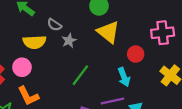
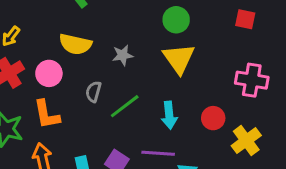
gray semicircle: (54, 25) -> (93, 92), moved, turned 56
red circle: (136, 54) -> (213, 118), moved
cyan arrow: (124, 77) -> (169, 115), moved

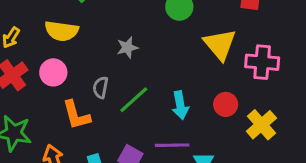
yellow semicircle: (75, 44) -> (62, 31), moved
yellow triangle: (179, 59) -> (220, 45), moved
orange L-shape: (47, 114) -> (76, 115), moved

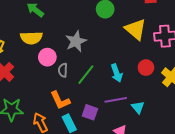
gray star: (127, 48) -> (76, 41), size x1.5
pink circle: (53, 72) -> (47, 57), moved
orange L-shape: (76, 115) -> (60, 100), moved

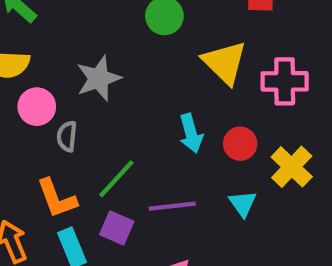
cyan arrow: (117, 73) -> (191, 133), moved
green line: (86, 75) -> (116, 179), moved
cyan triangle: (138, 107) -> (243, 204), moved

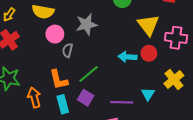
cyan arrow: (191, 133) -> (127, 57), turned 102
red circle: (240, 144) -> (149, 53), moved
purple line: (172, 206) -> (122, 102), moved

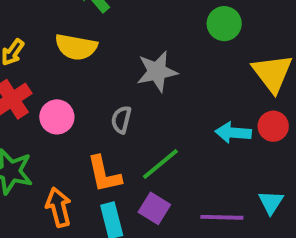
pink circle: (55, 34) -> (57, 117), moved

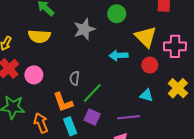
gray star: (157, 71) -> (84, 29), moved
gray semicircle: (121, 120) -> (75, 78), moved
cyan arrow: (233, 133) -> (119, 55), moved
cyan triangle: (271, 202) -> (147, 95), moved, turned -40

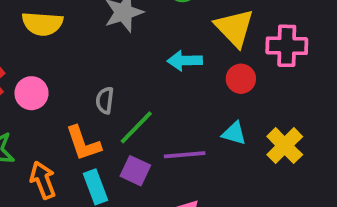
yellow cross: (178, 88) -> (285, 146), moved
purple line: (129, 117) -> (185, 155), moved

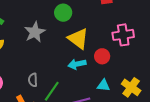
yellow triangle: (234, 28) -> (78, 39), moved
cyan arrow: (185, 61) -> (77, 64), moved

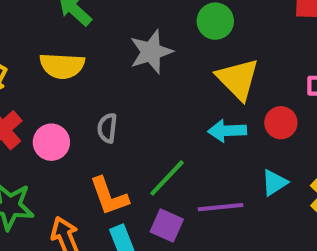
gray semicircle: (33, 80) -> (107, 128), moved
cyan triangle: (103, 85) -> (274, 183), turned -48

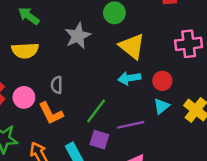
red circle: (281, 123) -> (162, 81), moved
orange L-shape: (109, 196) -> (51, 113), moved

